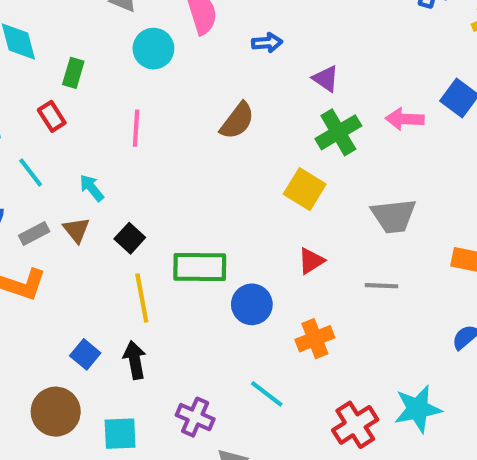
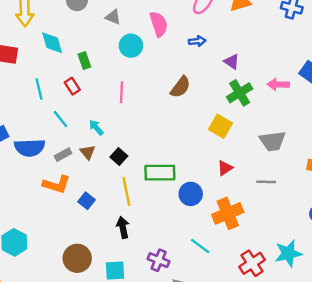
green rectangle: (73, 73) -> (84, 61), turned -35
orange cross: (315, 339) -> (228, 213), size x1.4
blue square: (85, 354) -> (87, 201), moved

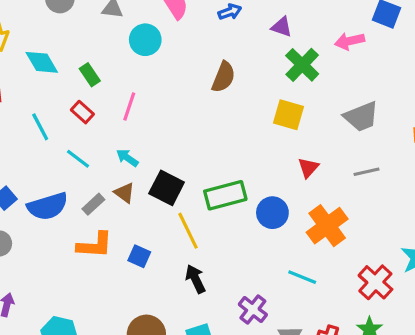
pink line: (122, 92) -> (129, 106), moved, turned 30
black square: (119, 156) -> (167, 188), size x1.5
purple cross: (159, 260) -> (253, 310), turned 30

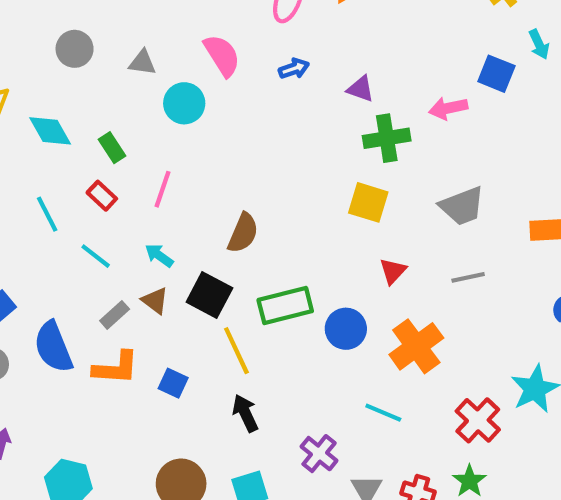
green cross: (302, 65) -> (387, 138), turned 36
brown semicircle: (223, 77) -> (243, 233), moved
blue semicircle: (48, 206) -> (53, 347), moved, turned 84

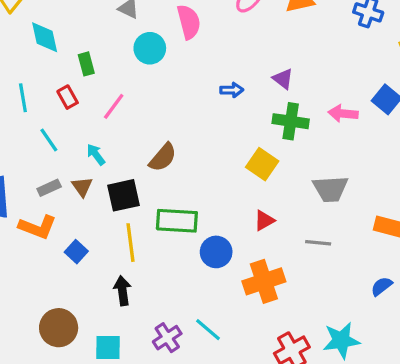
blue arrow: (294, 69) -> (232, 90), moved
black square: (209, 295) -> (124, 195), turned 32
cyan line: (383, 413) -> (208, 330), moved

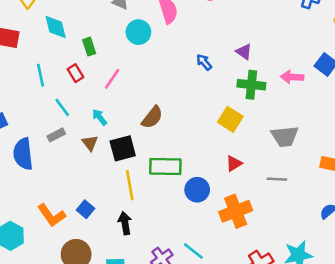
blue arrow: (232, 90) -> (204, 62), turned -126
gray rectangle: (49, 188) -> (56, 135), moved
orange L-shape: (38, 227) -> (51, 215), moved, turned 36
blue square: (76, 252) -> (86, 209), moved

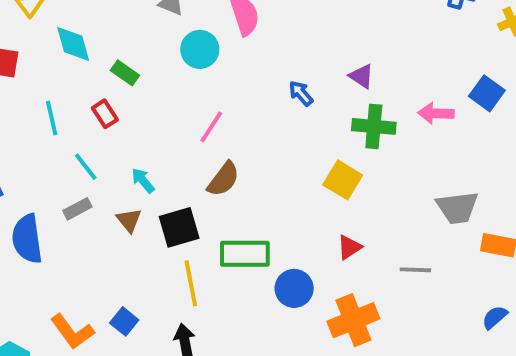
green rectangle: (89, 47) -> (125, 73), turned -36
pink line: (112, 79) -> (211, 127), moved
gray trapezoid: (285, 136) -> (457, 208), moved

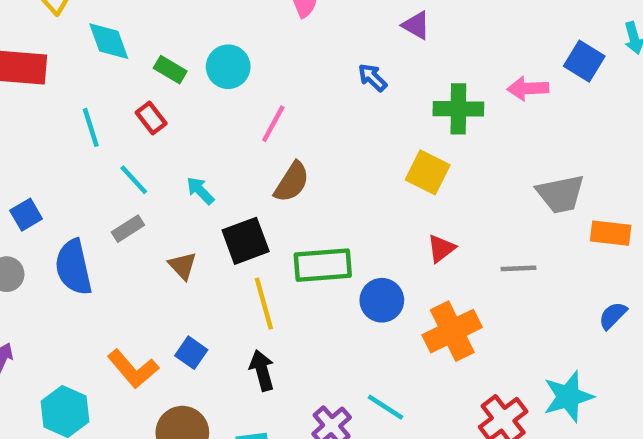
cyan circle: (200, 49) -> (228, 67), moved
purple triangle: (361, 76) -> (416, 25), moved
brown triangle: (129, 220) -> (183, 266), moved

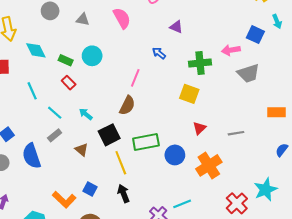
red rectangle: (151, 118) -> (69, 83), moved
pink line: (273, 124) -> (135, 78), moved
gray trapezoid: (561, 194) -> (248, 73), moved
cyan line: (386, 407) -> (182, 204), turned -48

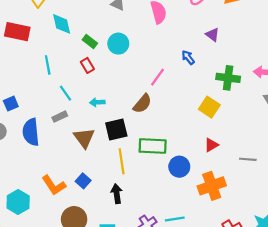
cyan arrow: (86, 114) -> (97, 102), turned -56
brown triangle: (82, 150) -> (84, 138), size x1.5

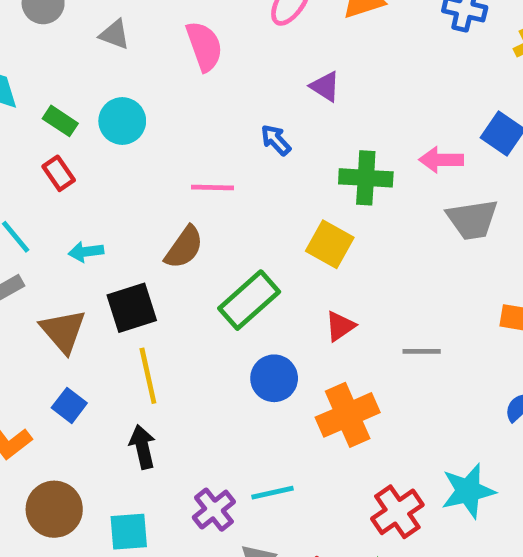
pink line: (157, 77) -> (212, 188), turned 60
green rectangle: (153, 146) -> (249, 300), moved, turned -40
blue square: (83, 181) -> (69, 405), moved

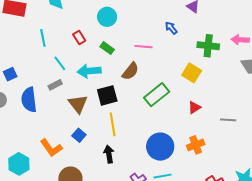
green rectangle: (60, 121) -> (107, 48), moved
cyan arrow: (86, 252) -> (89, 71), size x1.6
blue circle: (274, 378) -> (160, 147), moved, size x1.4
orange cross: (348, 415) -> (196, 145), size x0.7

